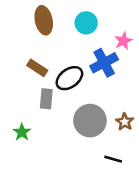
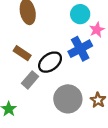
cyan circle: (86, 23) -> (80, 14), moved
gray rectangle: (46, 99) -> (30, 80), turned 36

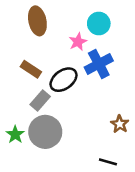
pink star: (97, 30) -> (78, 42), moved
gray circle: (68, 99) -> (45, 132), moved

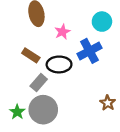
cyan circle: (99, 23) -> (102, 22), moved
pink star: (78, 42) -> (62, 32), moved
black ellipse: (64, 80) -> (59, 64), turned 35

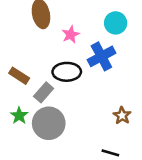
brown rectangle: (31, 55) -> (19, 76), moved
green star: (17, 112) -> (19, 116), moved

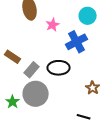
black ellipse: (67, 72) -> (59, 68), moved
green star: (19, 116) -> (13, 102), moved

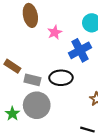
gray rectangle: (32, 70) -> (32, 80), turned 63

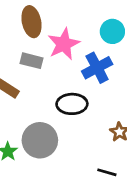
pink star: (55, 32) -> (64, 44), size x1.6
gray rectangle: (32, 80) -> (32, 61), moved

